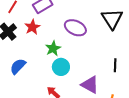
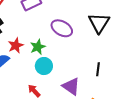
red star: (32, 27) -> (16, 45), moved

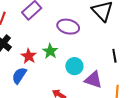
cyan circle: (44, 66) -> (74, 66), moved

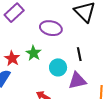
black line: (114, 56) -> (79, 54), moved
purple triangle: (93, 80) -> (77, 81), turned -30

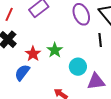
purple ellipse: (51, 28) -> (81, 14), moved, turned 50
black line: (79, 54) -> (100, 40), moved

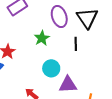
green star: (55, 50) -> (42, 38), moved

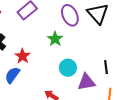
black line: (76, 44) -> (106, 67), moved

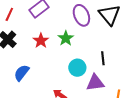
red star: (23, 56) -> (41, 41), moved
black line: (106, 67) -> (103, 58), moved

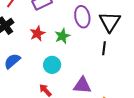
black line: (103, 58) -> (104, 48), moved
cyan circle: (77, 68) -> (52, 65), moved

